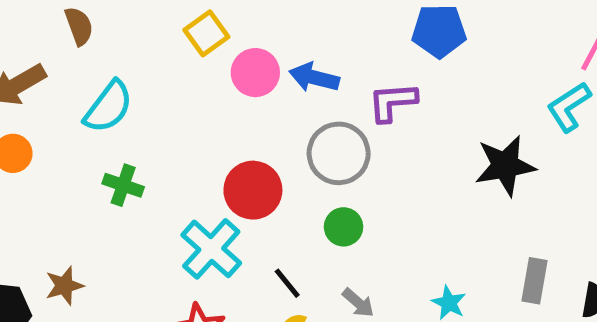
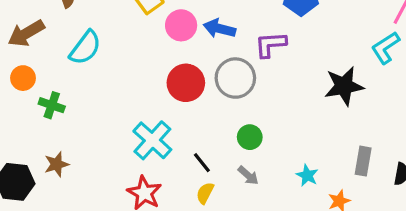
green cross: (123, 185) -> (52, 105), moved
red circle: (253, 190) -> (186, 83), moved
green circle: (344, 227) -> (250, 137), moved

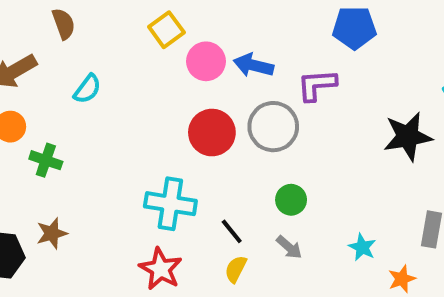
cyan semicircle: (85, 48) -> (87, 89), size x0.7
cyan cross: (152, 140) -> (170, 204), turned -33

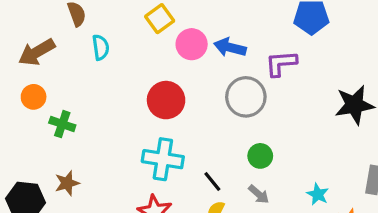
cyan semicircle: (87, 89) -> (101, 47), moved, turned -45
red circle: (212, 133) -> (166, 100), moved

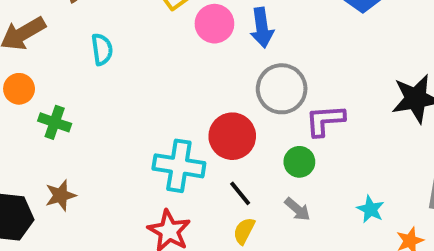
cyan semicircle: (101, 47) -> (102, 49), moved
blue arrow: (230, 47) -> (262, 28), turned -112
purple L-shape: (281, 63) -> (325, 120), moved
red circle: (166, 100) -> (232, 136), moved

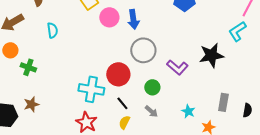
purple L-shape: (325, 120) -> (177, 67), moved, turned -135

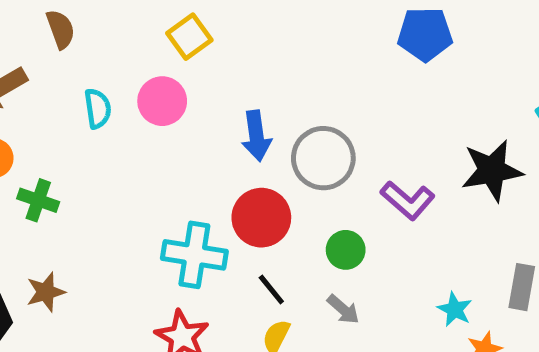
pink circle: (109, 17) -> (162, 101), moved
blue arrow: (133, 19) -> (256, 136), moved
cyan star: (188, 111) -> (455, 309), moved

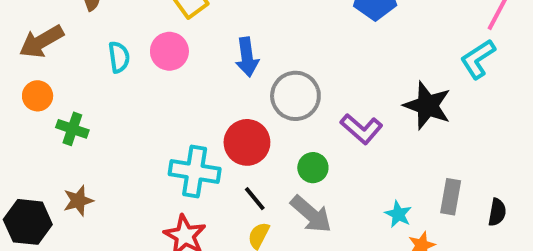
blue arrow: (256, 136) -> (247, 57), moved
black star: (492, 171) -> (427, 106), turned 30
gray arrow: (343, 309) -> (311, 214), size x1.6

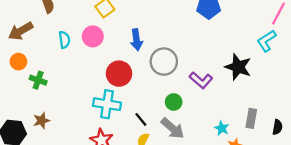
red circle: (247, 142) -> (119, 74), moved

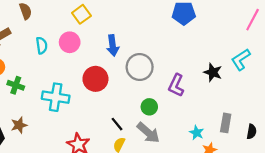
cyan L-shape: (267, 41) -> (241, 59), moved
black star: (238, 67) -> (213, 72), size x0.7
purple L-shape: (201, 80) -> (176, 85), turned 75
cyan cross: (107, 104) -> (56, 97), moved

